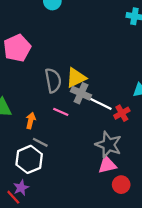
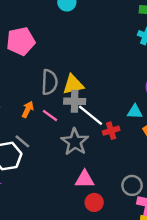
gray cross: (81, 93) -> (75, 101), turned -36
orange arrow: (31, 121) -> (28, 109), moved
gray star: (108, 145) -> (75, 142), moved

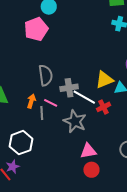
pink pentagon: (21, 41) -> (36, 29), moved
yellow triangle: (73, 85) -> (104, 80), moved
gray line: (22, 141) -> (42, 113), moved, turned 56
red circle: (94, 202) -> (91, 170), moved

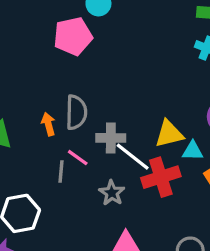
orange arrow: (31, 101) -> (48, 124), moved, turned -40
red cross: (103, 107) -> (161, 177), size x1.6
gray star: (75, 121) -> (112, 193), size x0.7

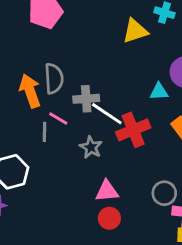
orange arrow: (48, 124) -> (30, 91), size x1.6
yellow triangle: (169, 134) -> (135, 31), moved
cyan triangle: (193, 151) -> (159, 92), moved

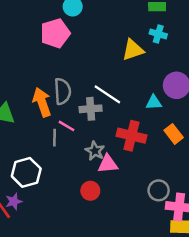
white line: (107, 114) -> (107, 94), moved
red cross: (133, 130) -> (131, 136), turned 36
pink triangle: (107, 191) -> (108, 164), moved
red circle: (109, 218) -> (90, 191), moved

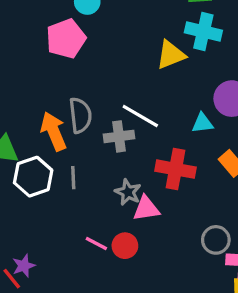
cyan cross: (158, 34) -> (203, 32), size x1.5
pink line: (66, 126) -> (96, 244), moved
white hexagon: (26, 172) -> (33, 177), moved

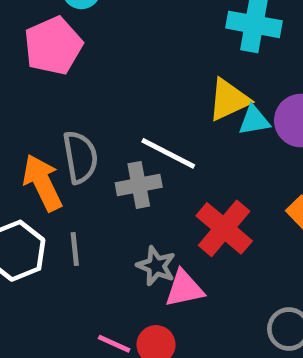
yellow triangle: (171, 55) -> (229, 100), moved
cyan triangle: (203, 123) -> (254, 120), moved
red cross: (176, 169) -> (224, 228), turned 33

